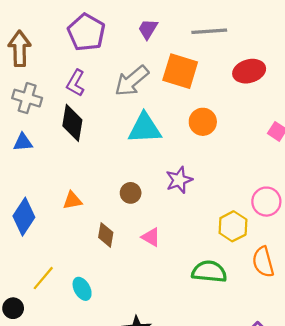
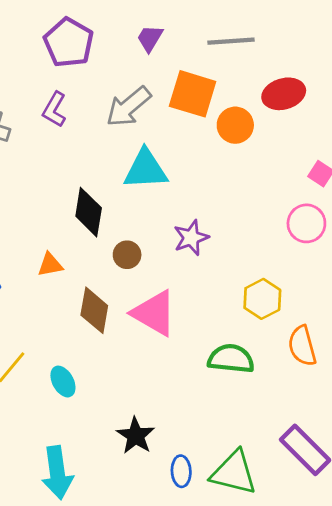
orange circle: (203, 122) -> (235, 125), moved
black diamond: (72, 123) -> (89, 212), moved
pink circle: (266, 202) -> (306, 223), moved
brown diamond: (106, 235) -> (94, 310), size x1.4
pink triangle: (151, 237) -> (154, 313), size x1.8

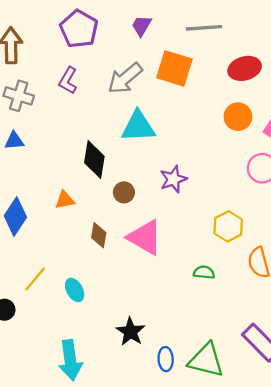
orange circle: (235, 125) -> (238, 117), moved
brown diamond: (94, 310) -> (99, 235), size x0.7
green semicircle: (231, 359) -> (204, 272), size x0.6

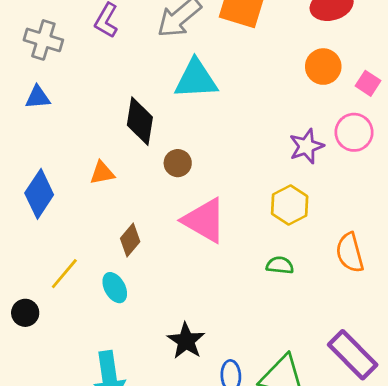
purple star: (173, 179) -> (306, 146), moved
yellow hexagon: (228, 226) -> (290, 205), moved
brown diamond: (99, 235) -> (130, 240), moved, turned 30

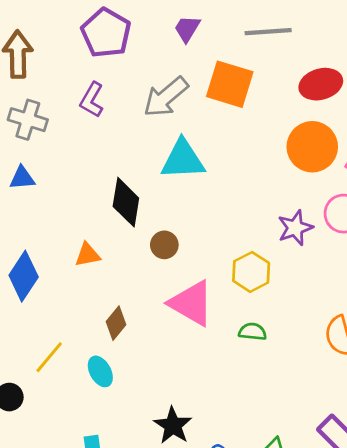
orange circle: (323, 67) -> (312, 147), size x1.4
yellow hexagon: (290, 205) -> (251, 272), moved
green semicircle: (280, 265) -> (253, 332), moved

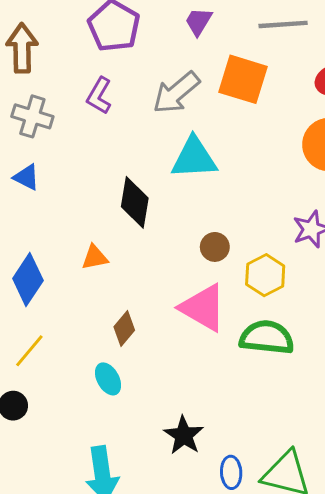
blue triangle: (22, 178) -> (26, 177), turned 32
brown circle: (164, 245) -> (215, 247), moved
green semicircle: (253, 332) -> (267, 337), size x1.8
yellow line: (49, 357) -> (29, 351), moved

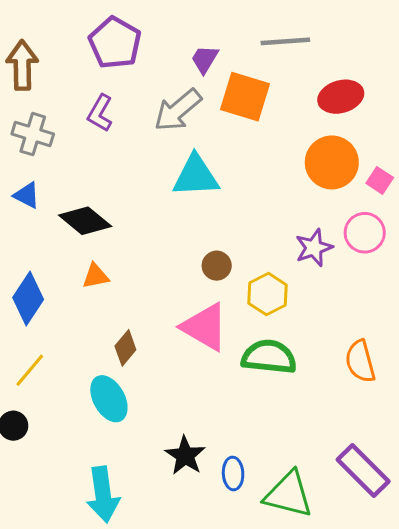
purple trapezoid: (198, 22) -> (205, 59), moved
black diamond: (135, 202) -> (85, 221), moved, turned -60
cyan ellipse: (108, 379) -> (109, 399), size x1.4
blue ellipse: (231, 472) -> (233, 473), moved

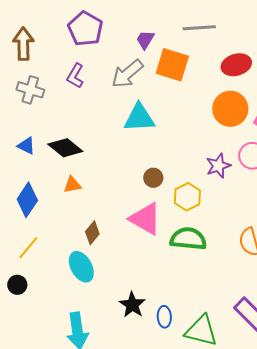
blue triangle: (27, 195) -> (26, 146), moved

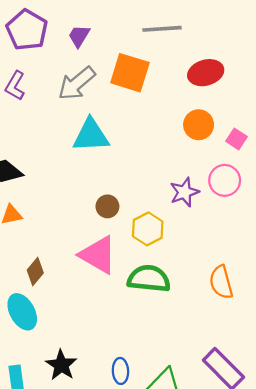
purple trapezoid: (145, 40) -> (79, 36), moved
orange circle: (230, 109) -> (199, 125), size x0.7
black star: (132, 305) -> (61, 365), moved

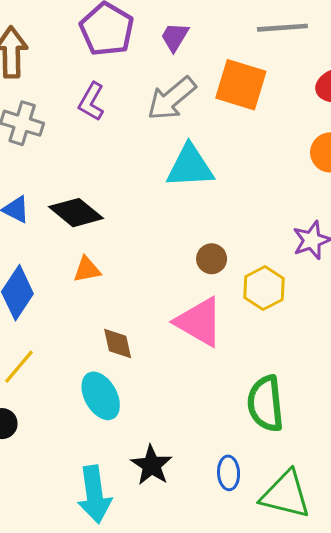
brown diamond: (35, 272) -> (118, 343), turned -52
green semicircle: (149, 279) -> (266, 404), moved, turned -102

